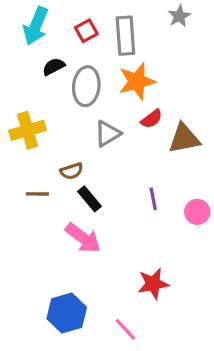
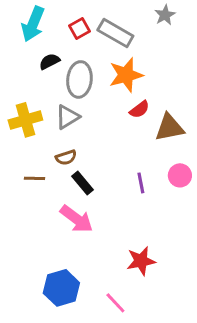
gray rectangle: (125, 36) -> (115, 33), turned -56
gray triangle: (108, 134) -> (67, 117), moved
pink circle: (197, 212) -> (180, 175), moved

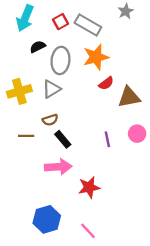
pink arrow: (76, 219) -> (58, 167), turned -40
red star: (141, 261) -> (89, 187), moved

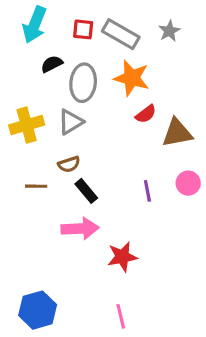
gray star: (126, 11) -> (169, 31), moved
red square: (60, 22) -> (83, 29), turned 35
orange star: (96, 57) -> (132, 78), turned 30
blue hexagon: (47, 219) -> (38, 310), moved
pink line: (88, 231) -> (121, 316), turned 30

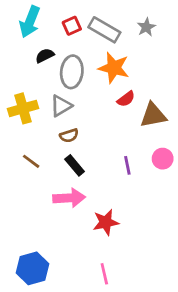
red square: (83, 29) -> (72, 26), turned -30
brown semicircle: (69, 164) -> (69, 136), moved
brown line: (36, 186) -> (31, 161), turned 36

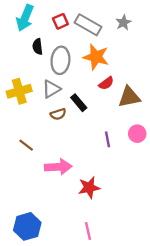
black semicircle: (45, 56) -> (38, 47), turned -70
brown line: (31, 161) -> (26, 145), moved
black rectangle: (75, 165) -> (79, 103), moved

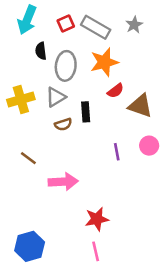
orange star: (96, 57) -> (104, 62), turned -30
brown triangle: (129, 97) -> (140, 106), turned 30
black rectangle: (79, 103) -> (86, 112), turned 36
red star: (89, 187) -> (97, 219), moved

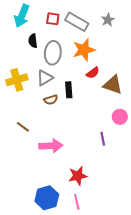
red square: (66, 24) -> (53, 19), turned 32
purple line: (117, 152) -> (103, 139), moved
blue hexagon: (30, 246) -> (47, 198), moved

